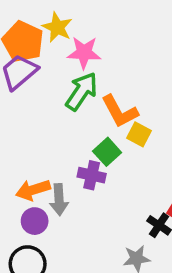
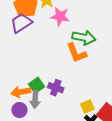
green arrow: (82, 91) -> (84, 38), moved, turned 60
yellow square: (139, 134) -> (87, 107), moved, turned 32
green square: (107, 152) -> (37, 85), moved

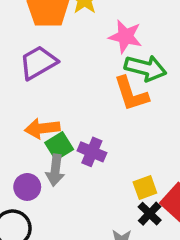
pink star: (60, 16) -> (125, 36), moved
purple trapezoid: (21, 23) -> (38, 63), moved
orange arrow: (21, 92) -> (42, 128), moved

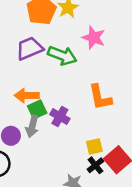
green arrow: (146, 68) -> (62, 56), moved
orange L-shape: (131, 94) -> (100, 97), moved

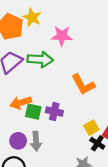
green square: (37, 110) -> (33, 112), turned -35
gray arrow: (32, 126) -> (36, 141), moved

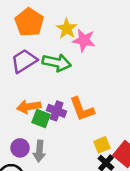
yellow star: (32, 17) -> (67, 29), moved
orange L-shape: (83, 85) -> (82, 109), moved
purple cross: (54, 112) -> (57, 111), moved

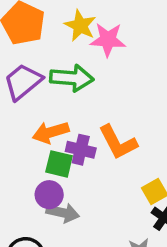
orange arrow: (29, 107) -> (51, 132), moved
purple circle: (20, 148) -> (49, 195), moved
gray arrow: (39, 151) -> (63, 213), turned -75

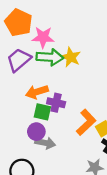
yellow star: (80, 26) -> (71, 57), moved
pink star: (108, 40) -> (43, 37), moved
orange L-shape: (118, 142) -> (86, 122), moved, turned -105

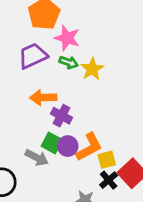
green arrow: (50, 57) -> (69, 62), size x0.6
green square: (42, 112) -> (52, 143), moved
purple circle: (36, 132) -> (68, 146), moved

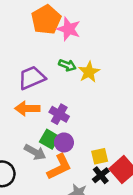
pink star: (67, 38) -> (69, 29), moved
purple trapezoid: (33, 56) -> (32, 78), moved
orange arrow: (43, 98) -> (27, 108), moved
orange L-shape: (89, 147) -> (59, 167), moved

